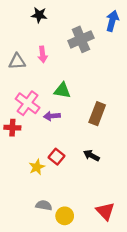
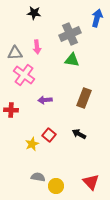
green triangle: (62, 90) -> (72, 60), moved
pink cross: (28, 103) -> (24, 75), moved

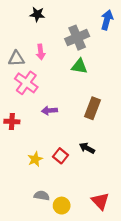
red square: (49, 135) -> (60, 156), moved

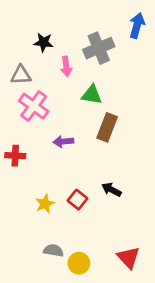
black star: (37, 14) -> (44, 42), moved
pink arrow: (41, 52) -> (66, 66), moved
green triangle: (79, 66) -> (92, 95), moved
brown rectangle: (93, 108) -> (107, 127), moved

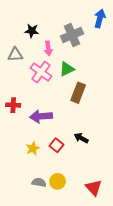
green triangle: (92, 95) -> (67, 69), turned -35
pink cross: (34, 106) -> (41, 72), moved
purple arrow: (63, 142) -> (41, 116), moved, size x1.5
red cross: (15, 156) -> (13, 105), moved
yellow circle: (79, 263) -> (58, 181), moved

